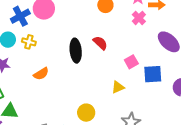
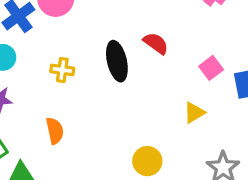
yellow cross: (29, 42) -> (62, 70), moved
orange semicircle: (41, 74) -> (55, 131), moved, turned -63

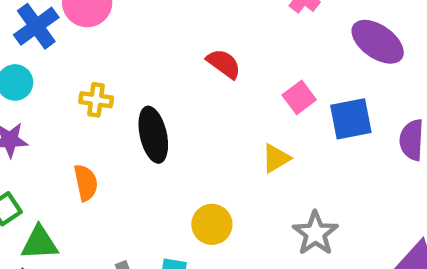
black ellipse: (117, 61) -> (153, 135), moved

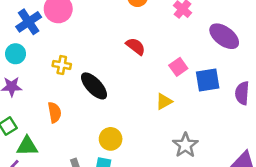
black ellipse: (153, 135) -> (94, 86), turned -32
yellow circle: (212, 224) -> (111, 139), moved

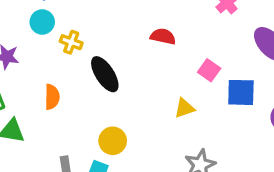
red semicircle: (136, 46) -> (163, 36), turned -36
cyan circle: (16, 54) -> (42, 22), moved
pink square: (178, 67) -> (209, 70), turned -30

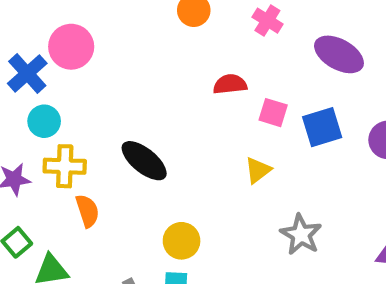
red semicircle: (163, 36) -> (230, 84), moved
yellow cross: (71, 42) -> (65, 166), moved, size x1.4

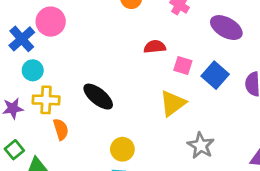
blue square: (322, 127) -> (215, 75), turned -32
yellow triangle: (258, 170) -> (173, 103), size x1.5

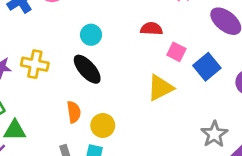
cyan circle: (33, 70) -> (91, 35), moved
orange semicircle: (61, 129) -> (74, 112), moved
gray star: (201, 146) -> (214, 134), moved

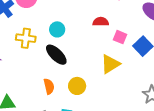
yellow cross: (35, 64) -> (26, 38), moved
yellow circle: (103, 125) -> (77, 86), moved

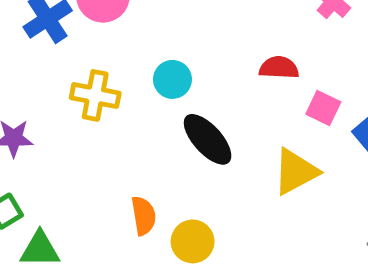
black ellipse: (56, 55) -> (208, 139), moved
yellow circle: (77, 86) -> (193, 241), moved

